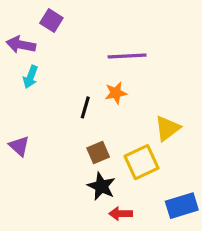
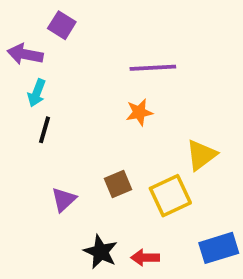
black line: (85, 107) -> (44, 130), moved
purple triangle: (19, 146) -> (64, 199), moved, turned 35
black star: (101, 186) -> (101, 252), moved

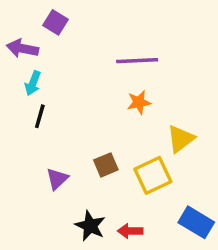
orange star: (139, 112) -> (139, 102), moved
blue rectangle: (219, 248) -> (196, 222), turned 48

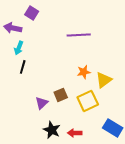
orange star: (139, 102) -> (84, 72), moved
purple triangle: (57, 179) -> (42, 103), moved

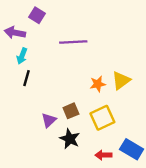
purple line: (79, 35) -> (73, 42), moved
yellow triangle: (104, 80) -> (121, 80), moved
black star: (52, 130) -> (70, 139), moved
red arrow: (75, 133) -> (104, 155), moved

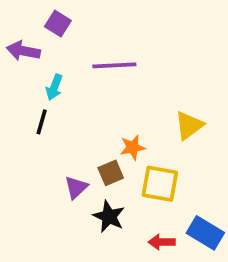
cyan arrow: (22, 56) -> (54, 87), moved
orange star: (98, 84) -> (133, 147), moved
yellow square: (102, 118) -> (160, 184), turned 35

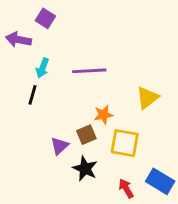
purple line: (114, 65) -> (89, 71), moved
red arrow: (162, 242) -> (126, 188), turned 60

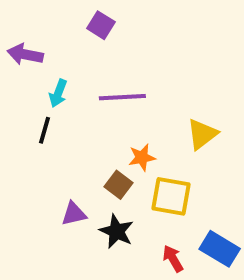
purple square: (45, 18) -> (101, 25), moved
brown square: (86, 135) -> (118, 185), turned -30
purple triangle: (60, 146) -> (74, 214), moved, turned 30

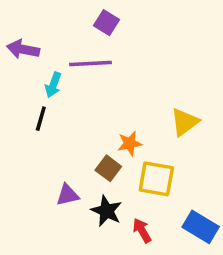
purple square: (101, 25) -> (107, 23), moved
purple line: (122, 97) -> (91, 64), moved
red arrow: (173, 259) -> (142, 230), moved

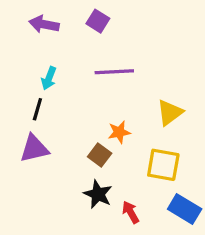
purple arrow: (23, 49) -> (44, 24), moved
purple line: (91, 64) -> (114, 72), moved
yellow square: (156, 179) -> (163, 165), moved
purple triangle: (67, 195) -> (34, 149), moved, size x1.4

